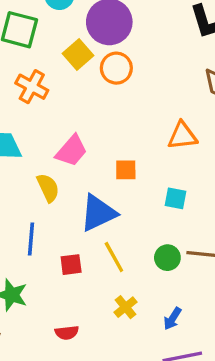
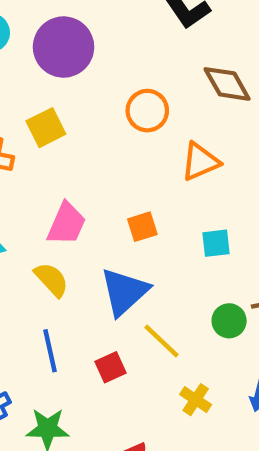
yellow square: (78, 54) -> (46, 128), moved, turned 32
orange circle: (116, 68) -> (147, 111), moved

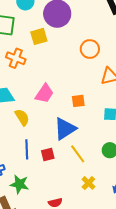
yellow square: (46, 128) -> (39, 36), moved
yellow semicircle: (51, 280) -> (22, 117), moved
red square: (110, 367) -> (48, 155), moved

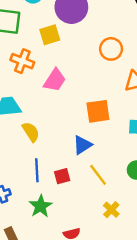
pink trapezoid: (44, 94) -> (55, 80), moved
orange square: (78, 101) -> (98, 111), size x1.5
blue triangle: (65, 129) -> (82, 145), size x0.7
green star: (19, 184) -> (41, 206), moved, turned 30

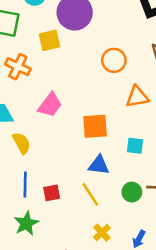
pink trapezoid: (55, 80) -> (50, 105), moved
blue triangle: (82, 145) -> (99, 165), moved, turned 36

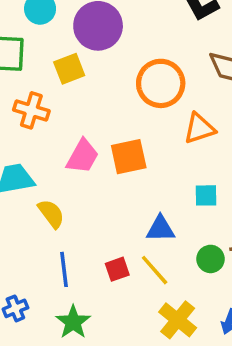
orange circle: (114, 60) -> (161, 83), size x1.4
orange square: (95, 126) -> (129, 157), moved
red square: (52, 193) -> (117, 269), moved
yellow cross: (102, 233) -> (178, 320), size x1.5

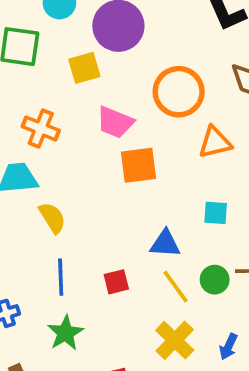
orange cross: (31, 110) -> (41, 128), moved
pink trapezoid: (83, 156) -> (115, 122), moved, turned 78
yellow line: (155, 270) -> (176, 286), moved

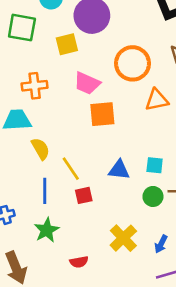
orange cross: (41, 128) -> (35, 86), turned -30
cyan square: (216, 213) -> (155, 165), moved
yellow line: (176, 286) -> (71, 169), moved

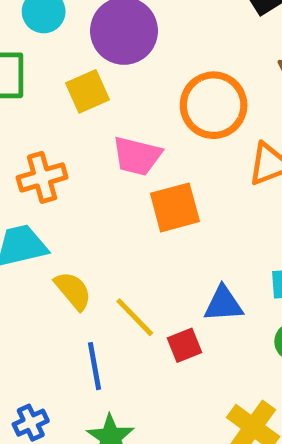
red square: (84, 195) -> (185, 345), moved

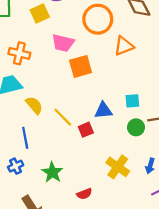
orange cross: (42, 177) -> (19, 53), turned 30
blue line: (94, 366) -> (25, 138), moved

